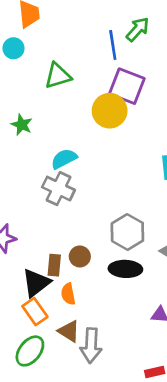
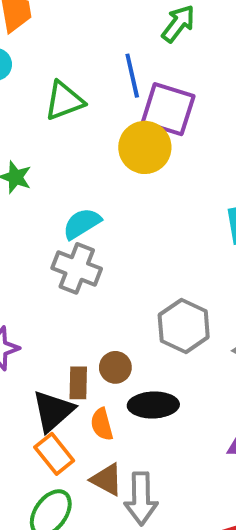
blue line: (113, 45) -> (132, 76), moved
black ellipse: (125, 269) -> (153, 405), moved

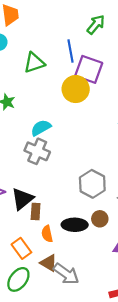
brown circle: (115, 367) -> (100, 219), moved
black triangle: (53, 411) -> (22, 199), moved
gray arrow: (141, 499) -> (66, 274), turned -56

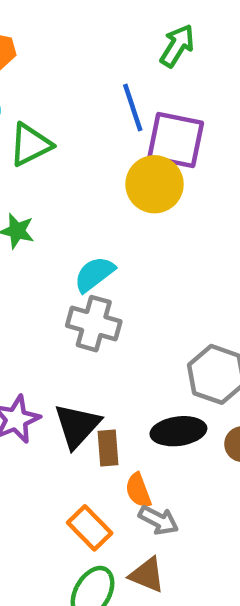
green triangle: (34, 63) -> (30, 145), moved
black ellipse: (75, 225) -> (178, 431), moved
brown triangle: (49, 263) -> (147, 575), moved
gray arrow: (66, 274) -> (159, 520), moved, size x0.7

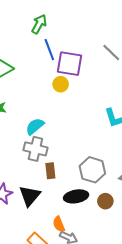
green arrow: (177, 46) -> (39, 24), moved
yellow circle: (155, 184) -> (61, 84), size x0.6
brown rectangle: (108, 448) -> (50, 171), moved

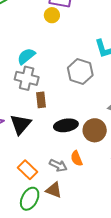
gray hexagon: (92, 170) -> (80, 71), moved
brown circle: (105, 201) -> (95, 130), size x1.5
orange semicircle: (59, 224) -> (77, 158), moved

